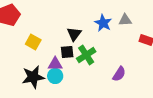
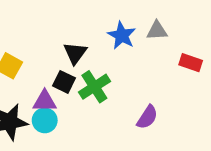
black square: (67, 52) -> (64, 82), turned 32

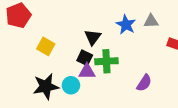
green cross: (94, 87) -> (106, 61), turned 30
purple triangle: (45, 101) -> (87, 72), moved

